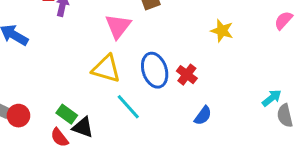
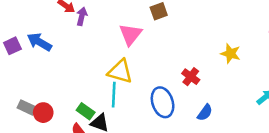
yellow star: (222, 31) -> (231, 54), moved
blue ellipse: (155, 70) -> (163, 102), moved
cyan line: (128, 107) -> (114, 95), moved, turned 45

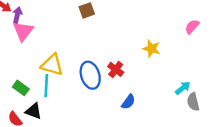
pink triangle: (130, 34) -> (23, 31), moved
blue ellipse: (163, 102) -> (90, 75), moved
green rectangle: (86, 111) -> (21, 88), moved

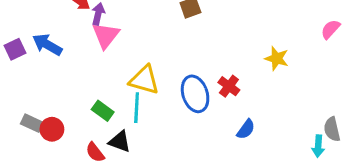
cyan arrow: (183, 88) -> (318, 146), moved, turned 133

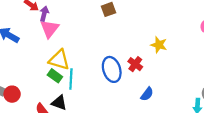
yellow star: (277, 58) -> (159, 45), moved
yellow triangle: (144, 80) -> (59, 60), moved
green rectangle: (103, 111) -> (55, 76), moved

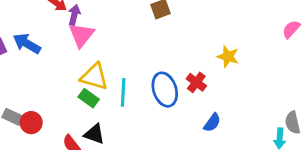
cyan line: (71, 79) -> (123, 92), moved

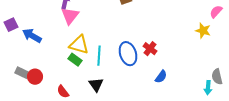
blue arrow: (27, 44) -> (32, 36), moved
yellow star: (228, 56) -> (203, 31), moved
black triangle: (94, 134) -> (96, 85), moved, turned 35

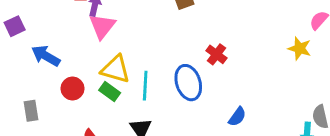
purple square: (11, 25) -> (15, 26), moved
red cross: (150, 49) -> (216, 54), moved
gray rectangle: (22, 73) -> (31, 111), turned 56
red circle: (35, 77) -> (73, 88), moved

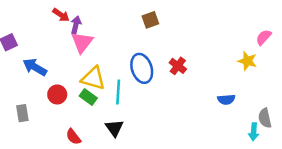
blue ellipse: (188, 83) -> (142, 68), moved
blue semicircle: (237, 117) -> (226, 99), moved, turned 49

